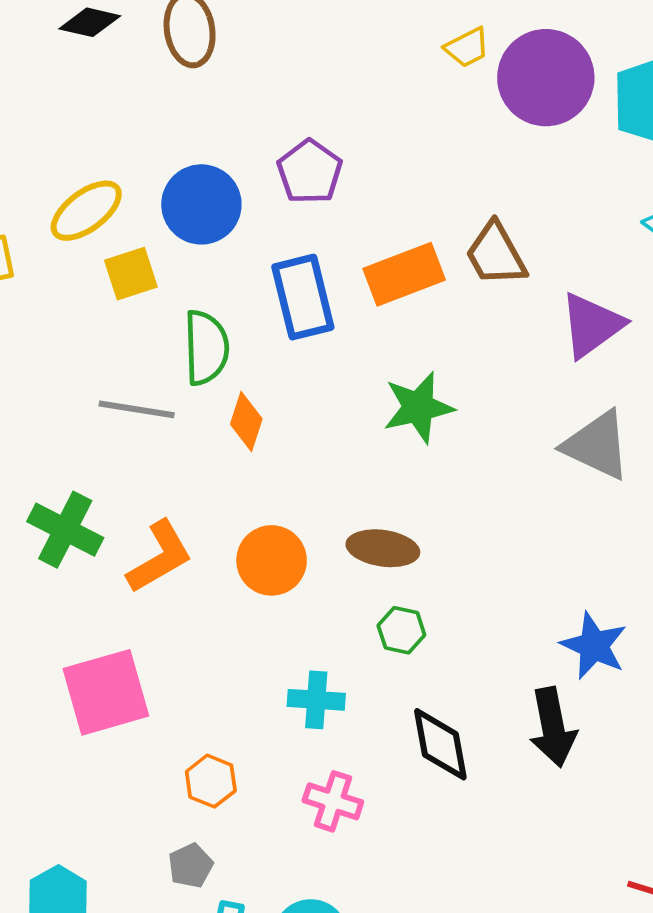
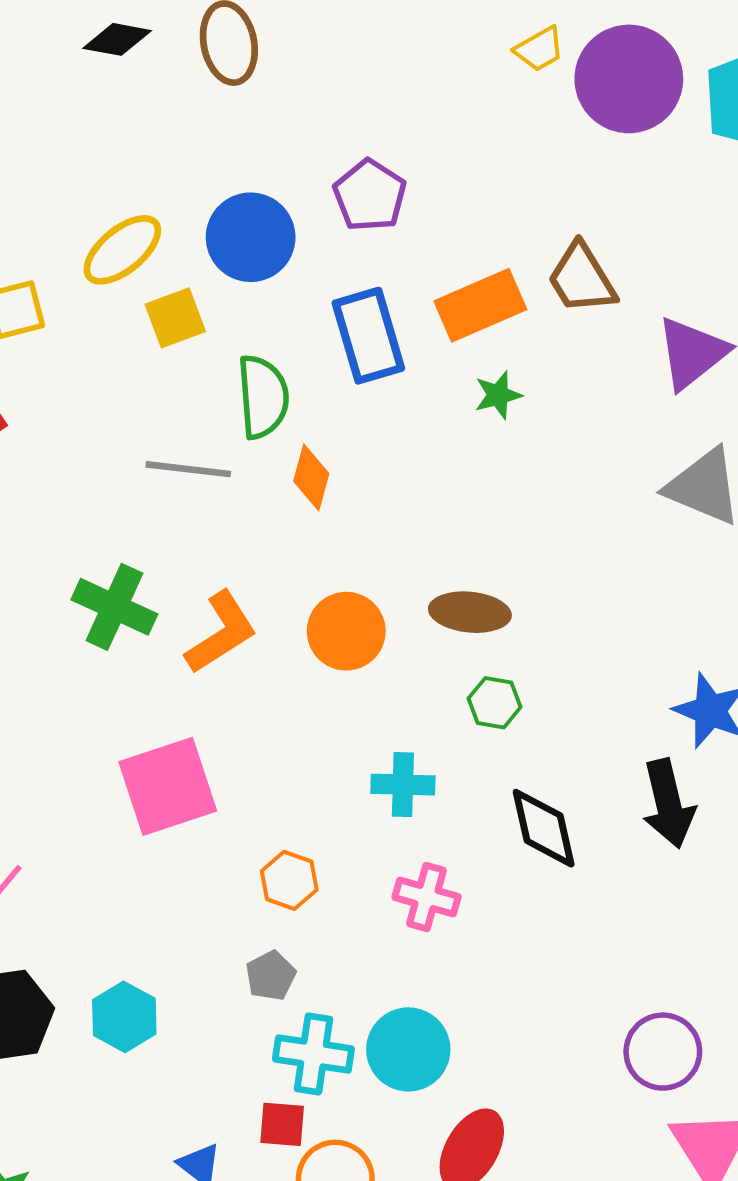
green star: (418, 407) -> (498, 395), moved, size x0.6

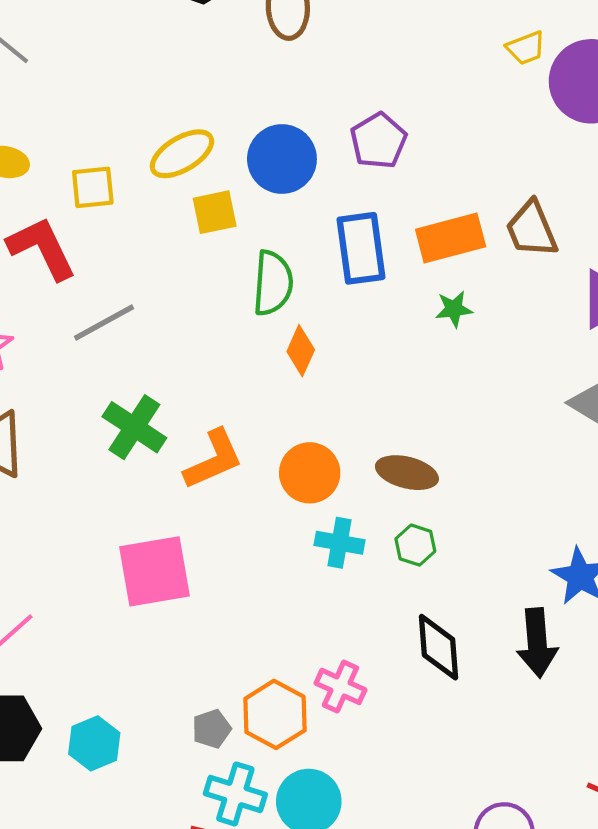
gray line: (188, 469) -> (104, 322), moved, turned -44
cyan cross: (403, 785) -> (339, 543), moved
orange hexagon: (289, 880) -> (275, 714), moved, size x1.5

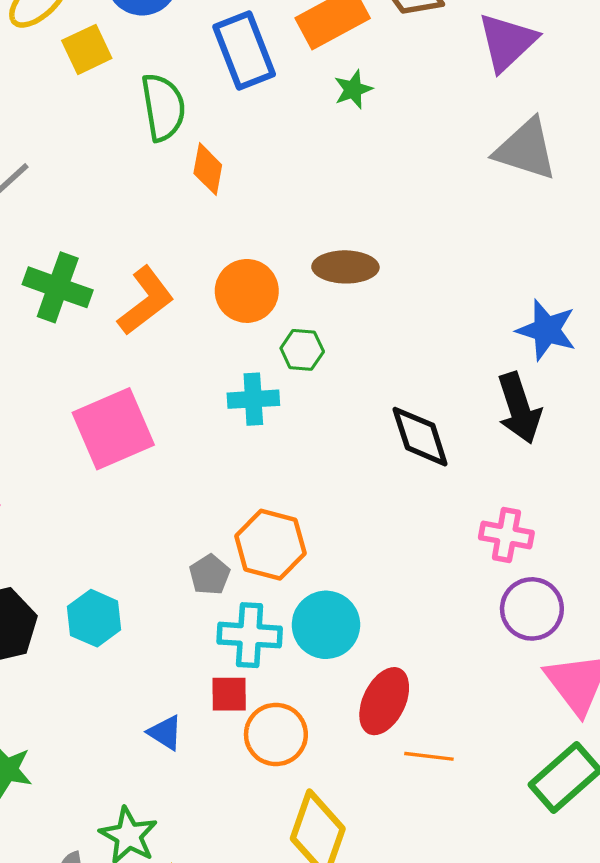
cyan cross: (339, 543) -> (253, 399), moved
green hexagon: (415, 545) -> (302, 350), moved
pink cross: (340, 686) -> (506, 535), moved

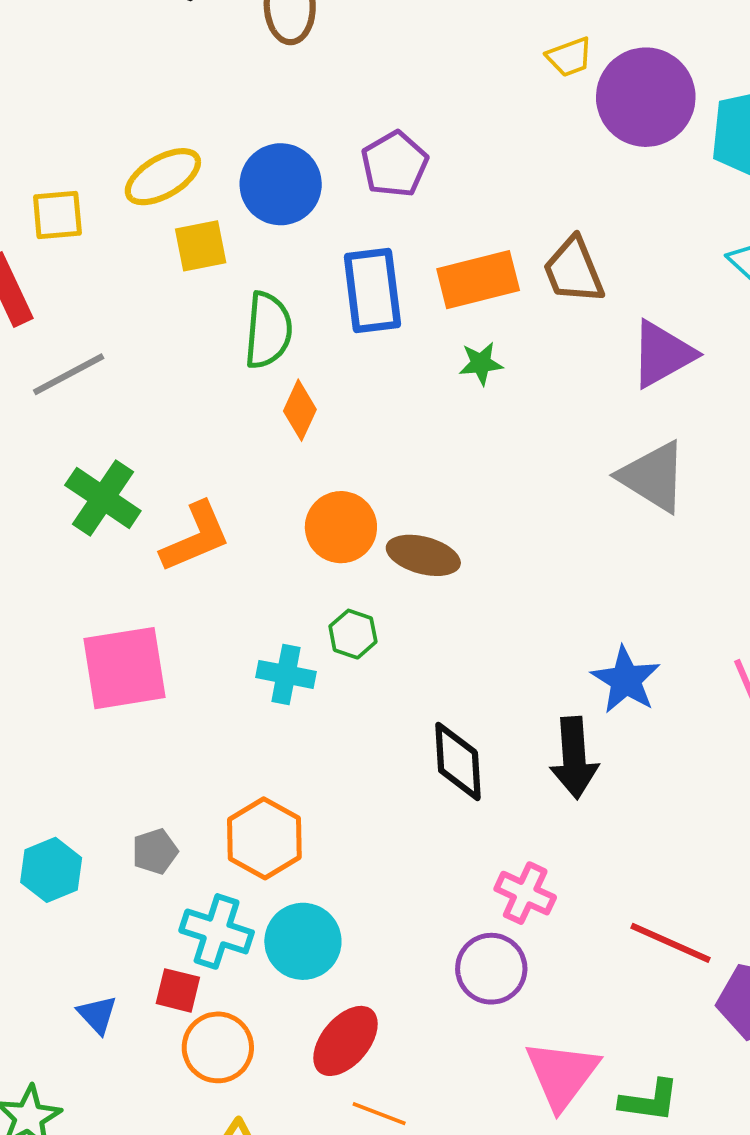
orange circle: (247, 291) -> (341, 527), moved
gray pentagon: (210, 575) -> (155, 851), moved
purple circle: (532, 609) -> (491, 969), moved

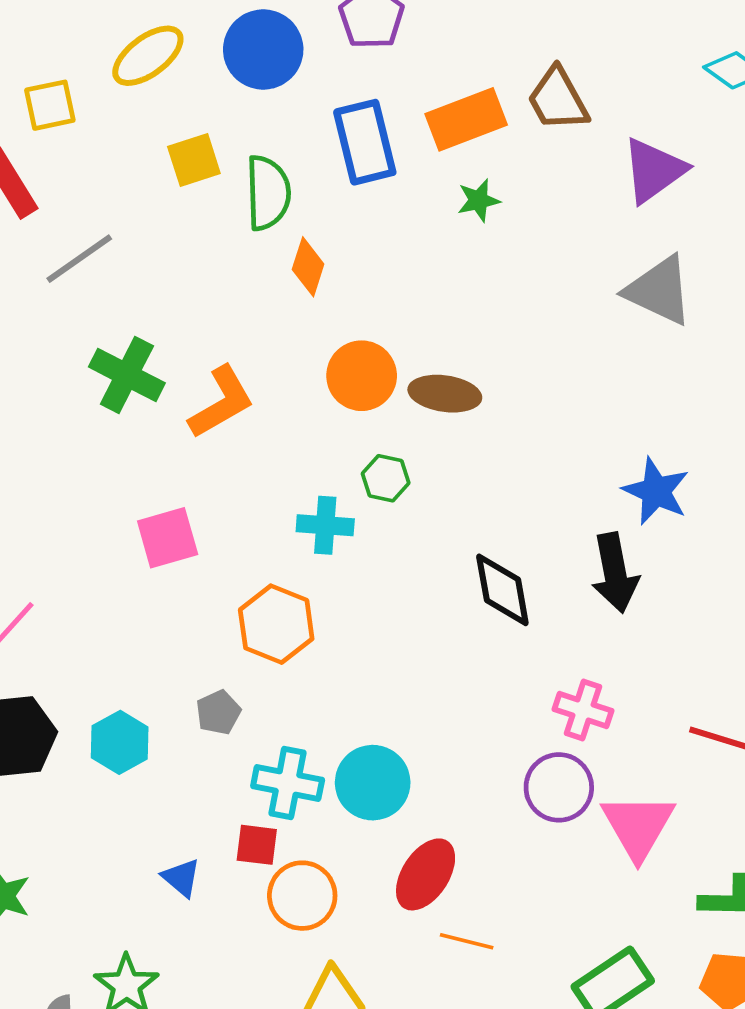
yellow square: (201, 246) -> (194, 160), moved
pink square: (124, 668) -> (168, 538), size x0.7
orange hexagon: (264, 838) -> (276, 624), moved
pink triangle: (562, 1074) -> (638, 826), moved

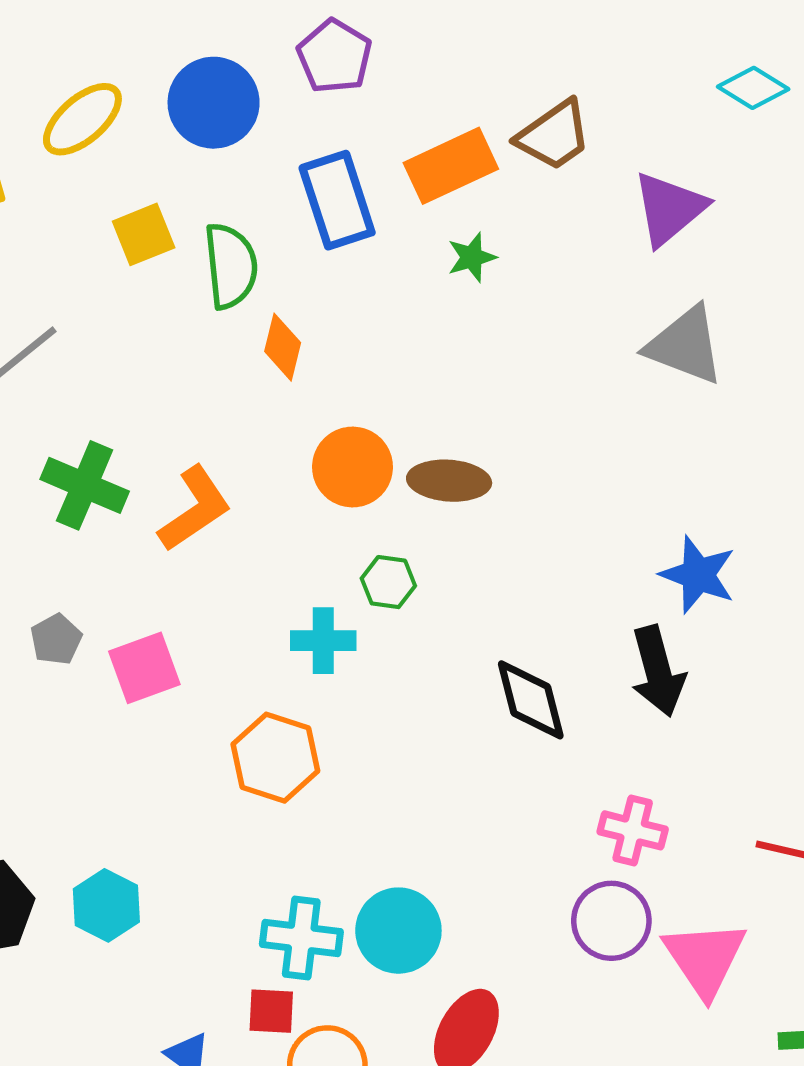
brown trapezoid: (558, 99) -> (554, 135), turned -92
gray pentagon: (218, 712) -> (56, 639), moved

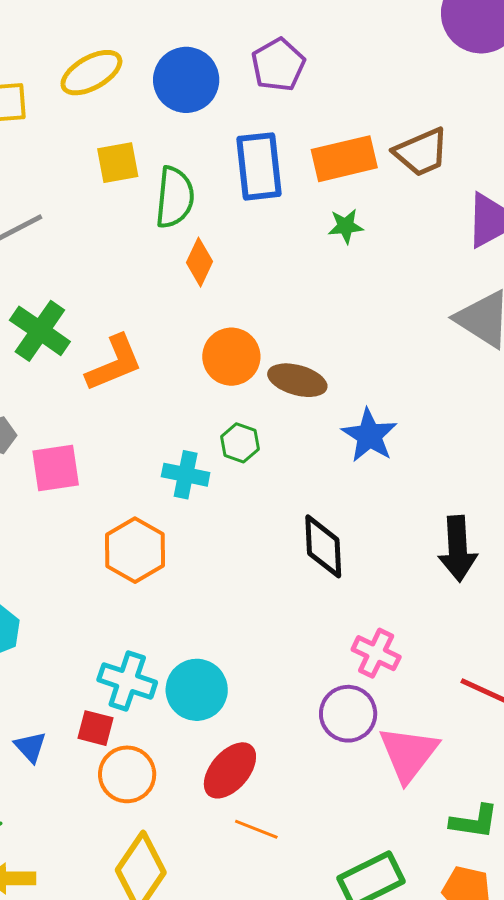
blue star: (698, 575) -> (369, 435), moved
black arrow: (658, 671) -> (458, 549), moved

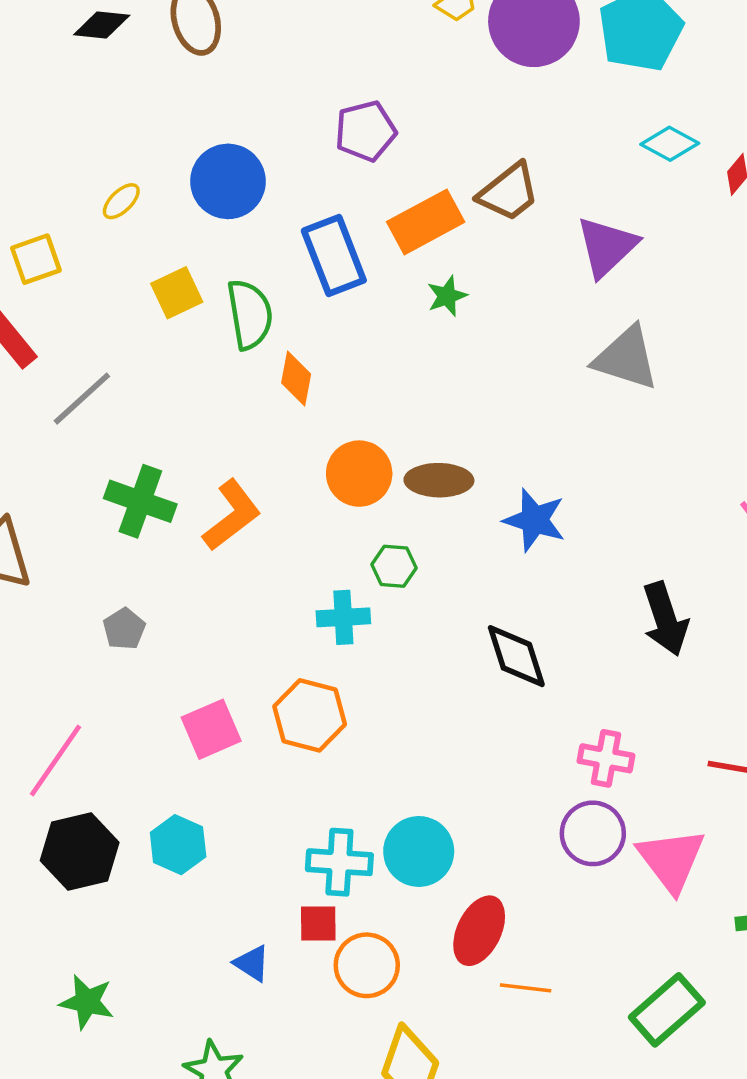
purple pentagon: (278, 65) -> (366, 131), moved, turned 30
yellow ellipse: (91, 73) -> (121, 201), size x0.6
pink square: (56, 468) -> (211, 729), moved

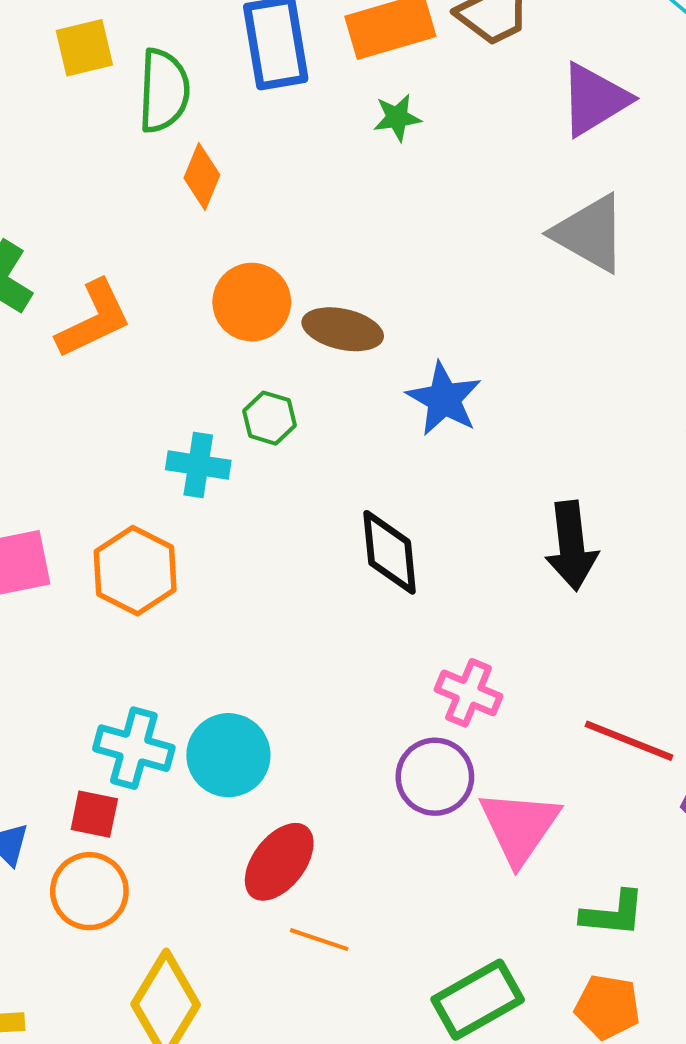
orange circle: (367, 965) -> (89, 891), moved

